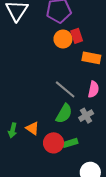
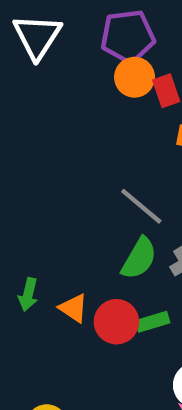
orange circle: (63, 39) -> (135, 77), moved
orange triangle: (33, 128) -> (73, 308), moved

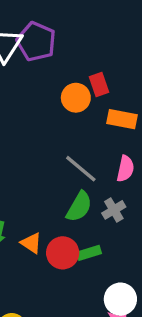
purple pentagon: (128, 36) -> (36, 42), moved, turned 30
orange circle: (135, 77) -> (76, 98), moved

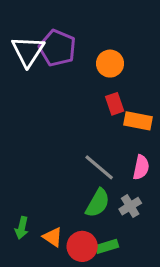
red rectangle: (99, 84) -> (115, 104), moved
orange circle: (76, 98) -> (110, 64), moved

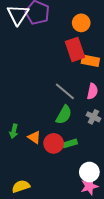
orange circle: (110, 64) -> (81, 23), moved
red rectangle: (115, 104) -> (75, 49), size x1.6
gray cross: (130, 206) -> (93, 117), moved, turned -32

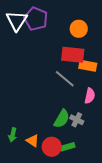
red rectangle: (75, 49) -> (73, 55), turned -65
gray line: (65, 91) -> (65, 79), moved
gray cross: (93, 117) -> (77, 120), moved

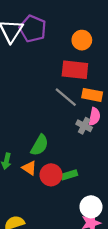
orange rectangle: (88, 66) -> (92, 95), moved
green semicircle: (62, 119) -> (40, 145), moved
gray cross: (77, 120) -> (84, 126), moved

